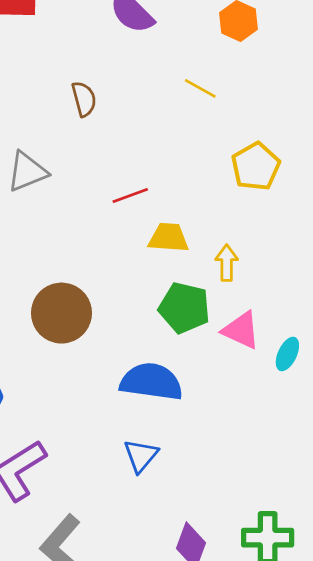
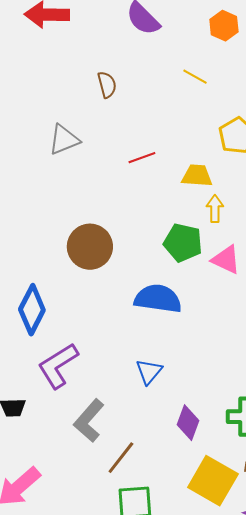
yellow trapezoid: (169, 238) -> (197, 176), moved
blue triangle: (141, 456) -> (149, 372), moved

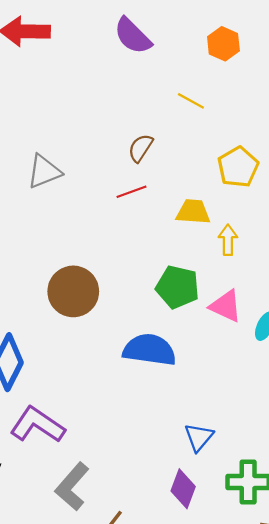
brown semicircle: (107, 85) -> (141, 148), moved, turned -132
yellow arrow: (215, 209) -> (228, 240), moved
purple L-shape: (58, 366) -> (37, 425), turned 66
blue triangle: (149, 372) -> (199, 437), moved

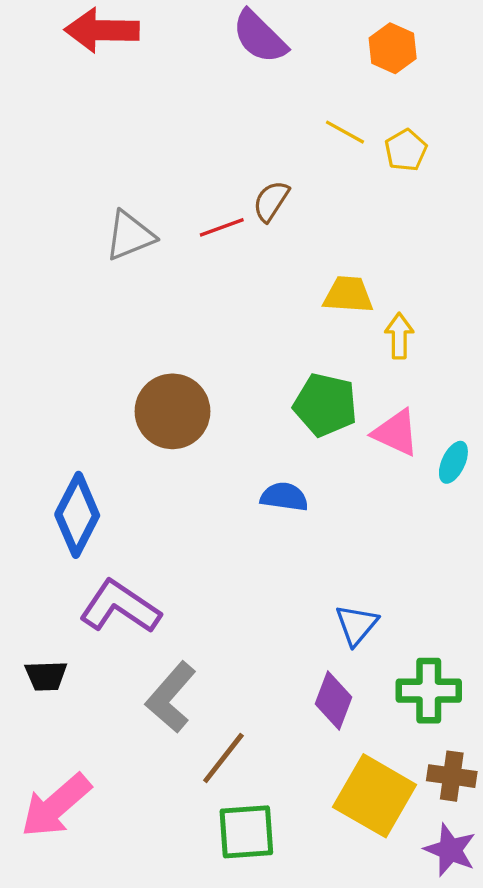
yellow pentagon: (238, 167) -> (406, 150), moved, size x0.7
red line: (132, 192) -> (222, 227), moved
blue semicircle: (149, 350) -> (284, 497), size x0.6

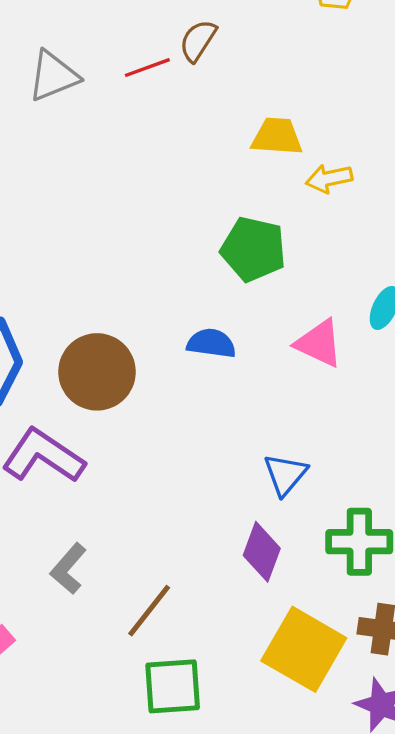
yellow arrow: (399, 336) -> (329, 179), turned -102
brown circle: (172, 411) -> (97, 372), moved
pink triangle: (396, 433) -> (319, 343), moved
gray L-shape: (171, 697) -> (68, 569), moved, size x0.7

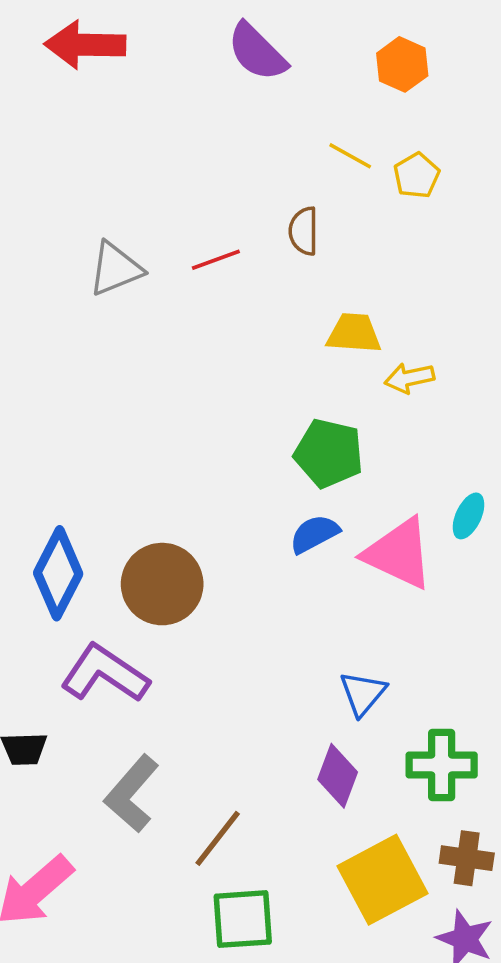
brown semicircle: (198, 41) -> (304, 231), moved, turned -33
blue semicircle: (211, 343) -> (314, 534), moved, turned -36
pink triangle: (319, 343) -> (399, 554), size x1.4
gray L-shape: (68, 569) -> (132, 794), size x1.4
yellow square: (304, 649) -> (382, 880), turned 32

